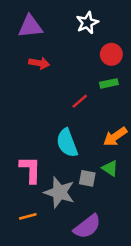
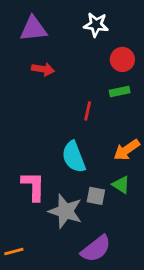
white star: (87, 23) -> (96, 25), turned 30
red line: (80, 101) -> (88, 111), turned -36
orange line: (28, 216) -> (14, 252), moved

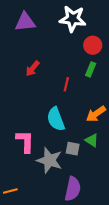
white star: (96, 25) -> (73, 19), size x1.4
red arrow: (43, 69) -> (33, 68), moved, turned 119
green rectangle: (120, 91) -> (91, 69), turned -56
purple semicircle: (96, 249) -> (73, 189), turned -40

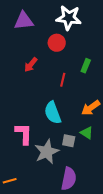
red circle: (93, 45) -> (57, 43), moved
gray star: (49, 160) -> (47, 152), turned 30

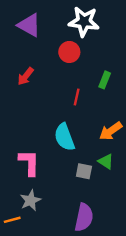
purple triangle: (24, 21) -> (29, 25), turned 35
red arrow: (31, 65) -> (26, 76), moved
gray star: (47, 152) -> (30, 200), moved, size x0.7

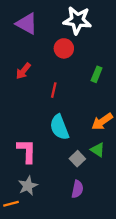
red line: (77, 97) -> (54, 90), moved
gray square: (84, 171) -> (77, 159), turned 35
purple semicircle: (84, 217) -> (77, 189), moved, size x0.7

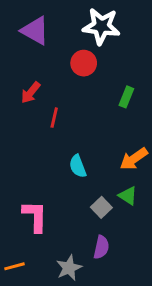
red line: (54, 90) -> (54, 118), moved
cyan semicircle: (59, 127) -> (78, 166), size x0.7
pink L-shape: (27, 151) -> (35, 216), moved
gray star: (28, 186) -> (69, 268), moved

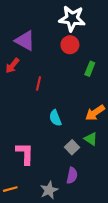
purple triangle: (35, 31) -> (25, 41), moved
red circle: (84, 63) -> (70, 45), moved
red arrow: (31, 93) -> (12, 66), moved

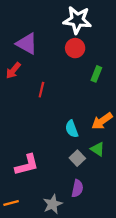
cyan semicircle: (55, 118) -> (72, 129), moved
pink L-shape: (25, 154) -> (27, 165), turned 75

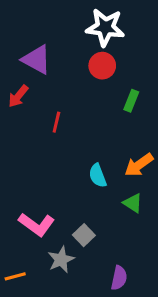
gray square: (77, 158) -> (84, 235), moved
pink L-shape: (27, 165) -> (37, 224), turned 50
purple semicircle: (77, 188) -> (119, 278), moved
gray star: (53, 204) -> (61, 260), moved

